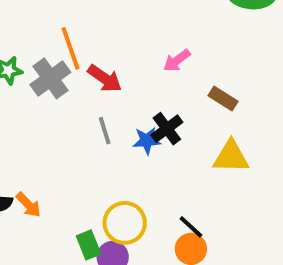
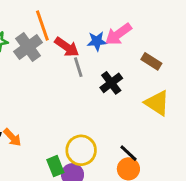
pink arrow: (177, 60) -> (118, 34), size x1.4
gray line: (105, 131) -> (78, 67), moved
blue star: (147, 141) -> (97, 41), moved
yellow triangle: (231, 157) -> (157, 103), turned 32

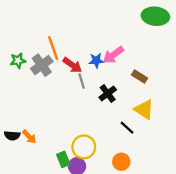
black line: (128, 153) -> (127, 128), moved

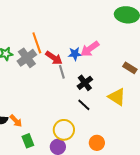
brown rectangle: (139, 76) -> (130, 68), moved
black line: (127, 128) -> (84, 105), moved
green rectangle: (63, 159) -> (28, 141), moved

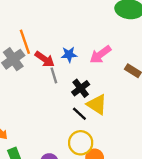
pink arrow: (90, 49) -> (100, 55), moved
yellow triangle: (117, 97) -> (97, 104), moved
yellow circle: (64, 130) -> (81, 143), moved

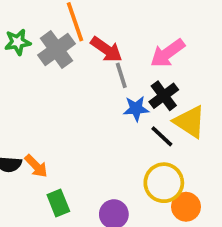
blue star: (69, 55) -> (136, 109), moved
pink arrow: (100, 55) -> (168, 53), moved

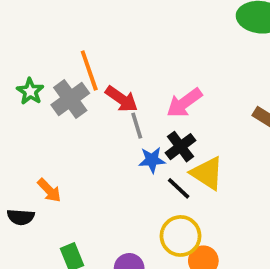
green star: (18, 42) -> (30, 91), turned -30
orange arrow: (36, 166) -> (49, 190), moved

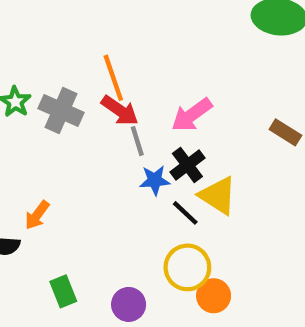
orange line: (89, 70) -> (113, 78), moved
gray cross: (70, 99) -> (61, 111), turned -30
orange arrow: (49, 190) -> (37, 215), turned 80

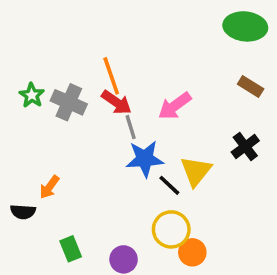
brown rectangle: (285, 132) -> (251, 86), moved
black cross: (187, 165) -> (245, 146), moved
blue star: (155, 180) -> (145, 159), size x1.5
yellow triangle: (218, 196) -> (196, 171), turned 36

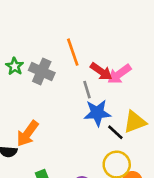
red arrow: (116, 102) -> (101, 71), moved
yellow triangle: (196, 171) -> (135, 122), turned 30
orange arrow: (49, 187) -> (27, 134), size x1.5

